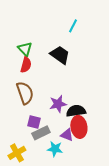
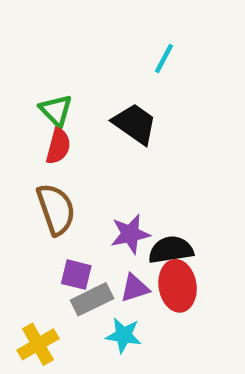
purple triangle: (67, 135) -> (135, 288), moved, turned -40

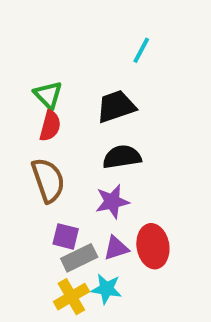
black trapezoid: (135, 124) -> (116, 106), turned -54
black semicircle: (171, 250) -> (122, 157), moved
yellow cross: (38, 344) -> (71, 297), moved

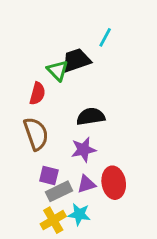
green triangle: (48, 95) -> (58, 70), moved
black trapezoid: (116, 106) -> (76, 60), moved

